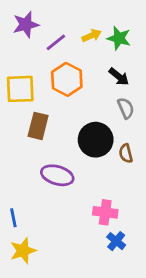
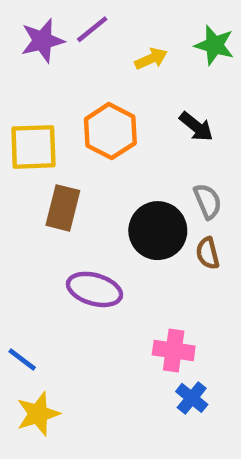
green star: (119, 38) -> (214, 45), moved
purple line: (56, 42) -> (92, 29), moved
gray semicircle: (126, 108) -> (208, 201), moved
blue line: (13, 218) -> (22, 360), turned -42

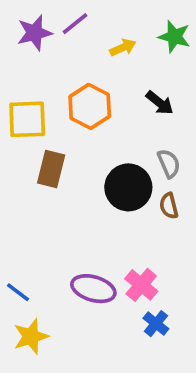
purple ellipse: (94, 289) -> (93, 289), moved
pink cross: (174, 350) -> (141, 285), turned 32

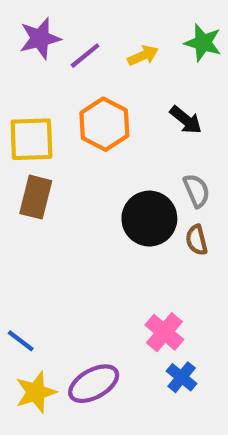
purple line: (75, 24) -> (85, 56), moved
brown rectangle: (51, 169) -> (36, 197), moved
purple ellipse: (93, 289) -> (94, 384), moved, turned -45

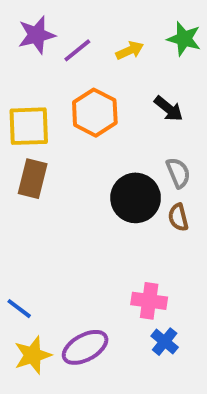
pink cross: (164, 332) -> (149, 301), turned -32

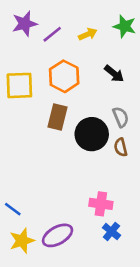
brown rectangle: (33, 179) -> (58, 117), moved

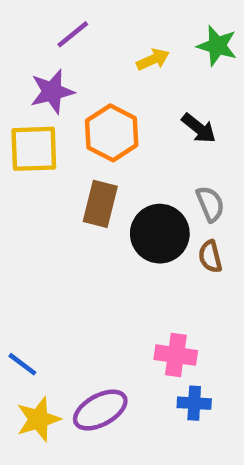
purple star: (25, 24) -> (52, 92), moved
purple line: (52, 34) -> (73, 34), moved
blue cross: (111, 231) -> (194, 403), turned -36

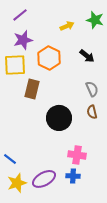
purple line: (73, 34) -> (20, 15), moved
brown rectangle: (100, 204) -> (32, 89), moved
black circle: (160, 234) -> (59, 118), moved
blue cross: (194, 403) -> (73, 176), moved

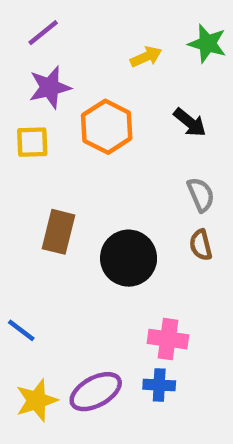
yellow square: (15, 65) -> (32, 142), size x0.7
brown rectangle: (32, 89) -> (58, 232), moved
blue line: (10, 159) -> (21, 330), moved

